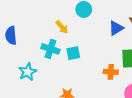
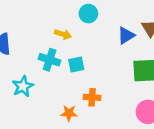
yellow arrow: (62, 27) -> (63, 34), turned -32
orange cross: (111, 72) -> (92, 97), moved

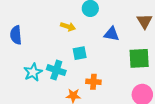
blue triangle: (126, 35) -> (112, 34), moved, turned 42
cyan cross: (50, 60) -> (56, 70), moved

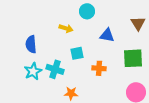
blue semicircle: (16, 35) -> (31, 44), moved
orange cross: (93, 82) -> (99, 68), moved

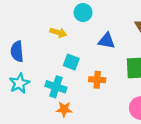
cyan square: (77, 53) -> (71, 62), turned 32
cyan cross: (55, 69) -> (56, 87), moved

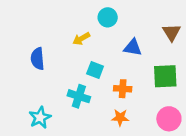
yellow arrow: (58, 33) -> (81, 39), turned 133
cyan star: (19, 83) -> (40, 118), moved
orange star: (64, 109) -> (120, 118), moved

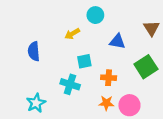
cyan square: (95, 70) -> (84, 61), turned -32
green square: (165, 76) -> (146, 67), turned -30
pink circle: (169, 119) -> (129, 105), moved

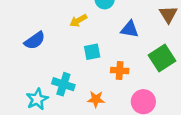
blue semicircle: (34, 51) -> (35, 41), turned -120
cyan cross: (70, 84) -> (63, 84), moved
orange star: (106, 103) -> (96, 99), moved

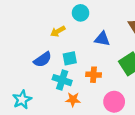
blue semicircle: (35, 41) -> (43, 59), moved
cyan cross: (63, 84) -> (62, 80), moved

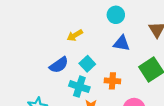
cyan circle: (81, 13) -> (116, 15), moved
cyan square: (70, 58) -> (87, 64), turned -32

